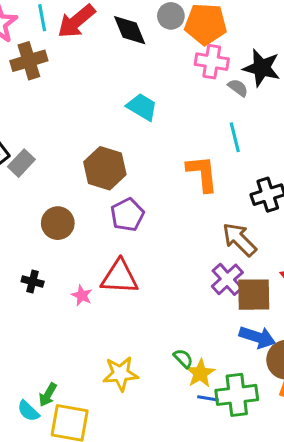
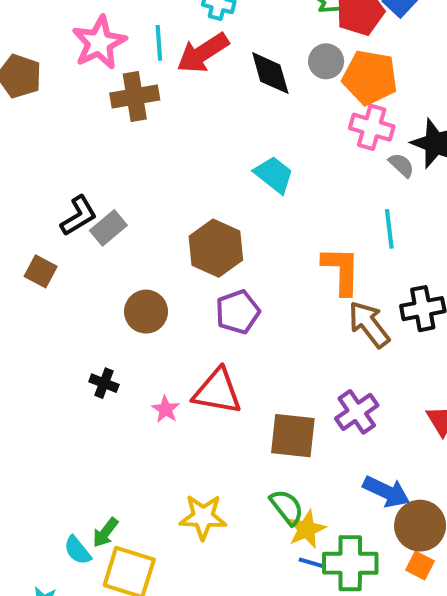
brown arrow: (239, 240) -> (369, 324), moved
brown square: (254, 295) -> (293, 436), moved
green semicircle: (183, 358) -> (287, 507), size x1.4

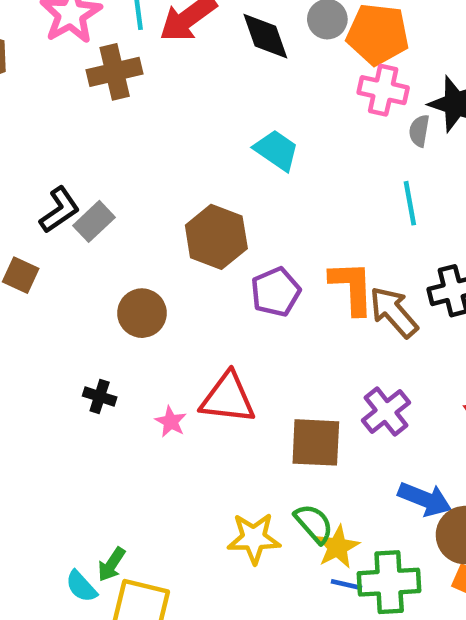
gray semicircle: (401, 165) -> (419, 131), turned -120
orange L-shape: (341, 270) -> (352, 288), moved
purple pentagon: (238, 312) -> (276, 292), moved
yellow star: (203, 517) -> (254, 538), moved

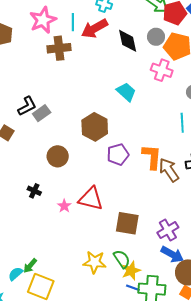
pink cross: (383, 90) -> (162, 70), moved
purple cross: (386, 411) -> (168, 230), moved
cyan semicircle: (81, 586) -> (16, 274), turned 84

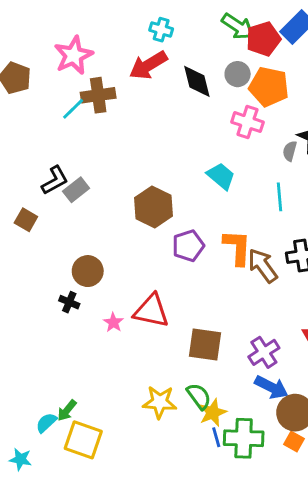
cyan line: (73, 22) -> (73, 109), moved, turned 48
cyan trapezoid: (126, 92) -> (221, 176), moved
brown circle: (58, 156) -> (88, 271), moved
blue line: (133, 288) -> (216, 437), turned 56

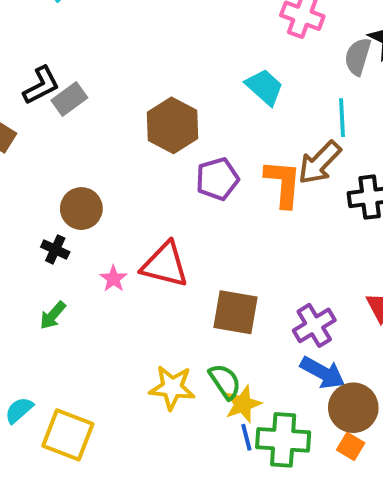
gray semicircle: (290, 151) -> (358, 56), size x1.4
brown arrow: (263, 266) -> (319, 163), moved, turned -102
green arrow: (67, 410) -> (53, 315), moved

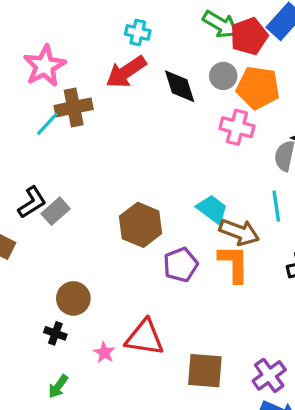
cyan trapezoid: (264, 87) -> (212, 209), moved
brown arrow: (319, 163) -> (239, 232), moved, turned -108

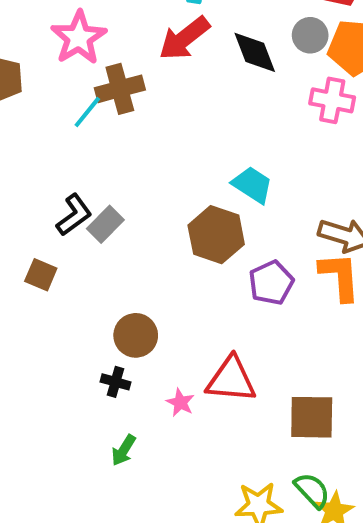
cyan trapezoid: (212, 209) -> (252, 185), moved

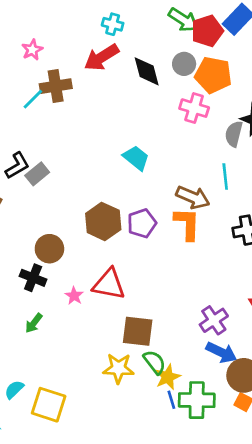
pink star: (79, 38) -> (32, 50), size x0.6
brown hexagon: (216, 235) -> (103, 221), moved
black cross: (115, 382) -> (33, 278), size x1.4
brown square: (312, 417) -> (138, 331), moved

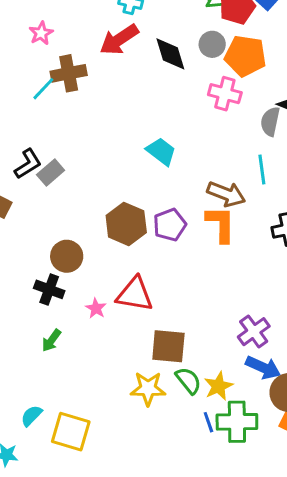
yellow star: (168, 377) -> (218, 386), moved

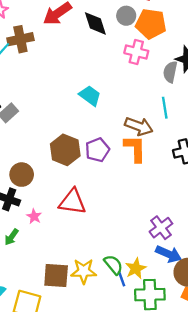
pink star: (96, 308) -> (34, 216), moved
brown square: (168, 346) -> (56, 275), moved
blue line: (208, 422) -> (122, 279), moved

